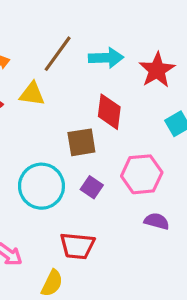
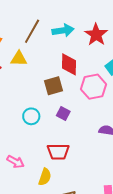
pink hexagon: (142, 174) -> (94, 87), moved
cyan circle: (41, 186) -> (31, 116), size x0.6

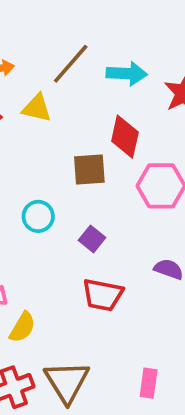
purple square: (63, 113) -> (92, 239), moved
red trapezoid: (58, 152) -> (103, 295), moved
yellow semicircle: (45, 177) -> (22, 327), moved

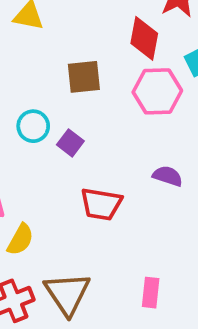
red diamond: (125, 137) -> (144, 38), moved
purple square: (92, 239) -> (70, 143), moved

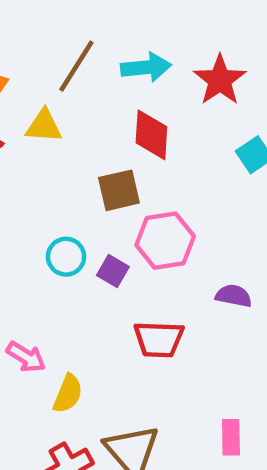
red diamond: (144, 38) -> (151, 135), moved
pink hexagon: (157, 91) -> (165, 241), moved

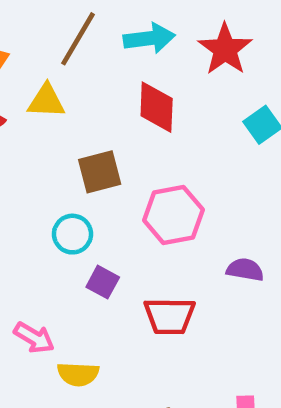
brown square: (119, 190) -> (100, 172), moved
purple square: (113, 271) -> (103, 282), moved
yellow semicircle: (68, 394) -> (78, 374), turned 72

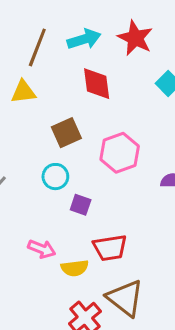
red trapezoid: (170, 316) -> (110, 248), moved

